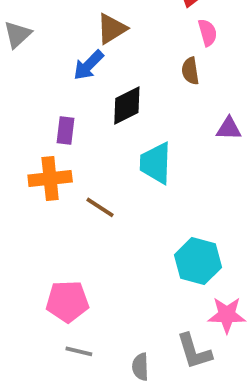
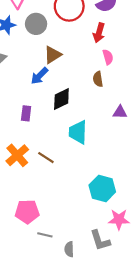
orange cross: (50, 178) -> (17, 155), moved, turned -35
gray line: (79, 351) -> (45, 235), moved

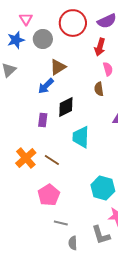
purple rectangle: (26, 113) -> (43, 120), moved
pink pentagon: (27, 212) -> (49, 195), moved, turned -30
gray line: (45, 235) -> (61, 223), moved

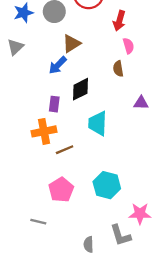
orange cross: (26, 158) -> (44, 131), moved, turned 30
brown line: (52, 160) -> (65, 150), turned -56
cyan hexagon: (103, 188) -> (107, 185), moved
gray line: (61, 223) -> (38, 222), moved

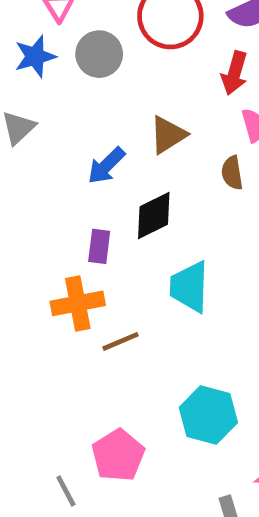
brown triangle: (71, 44) -> (168, 135), moved
pink pentagon: (61, 190) -> (118, 455), moved
gray line: (38, 222) -> (66, 491), turned 49

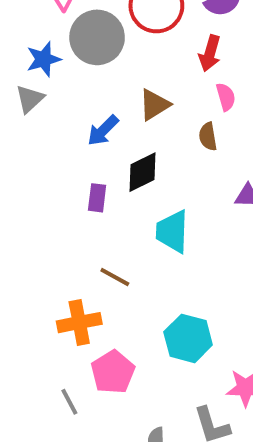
gray circle: (99, 54) -> (97, 37), size x1.4
blue star: (35, 56) -> (44, 59), moved
orange cross: (78, 303) -> (79, 323), moved
brown line: (121, 341) -> (115, 277), turned 52

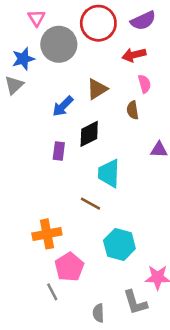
red arrow: (210, 53) -> (134, 55), turned 60
brown line: (115, 277) -> (90, 204), moved
gray line: (69, 402) -> (52, 292), moved

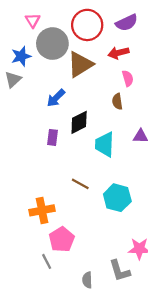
brown triangle: (97, 89) -> (80, 64), moved, size x1.4
cyan trapezoid: (109, 173) -> (105, 144), moved
cyan hexagon: (119, 245) -> (117, 198), moved

